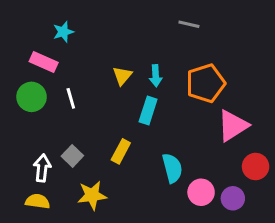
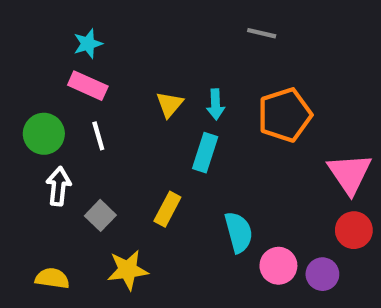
pink rectangle: (44, 62) -> (88, 86), moved
pink triangle: (233, 126) -> (350, 174), moved, turned -32
white arrow: (42, 168) -> (58, 186), moved

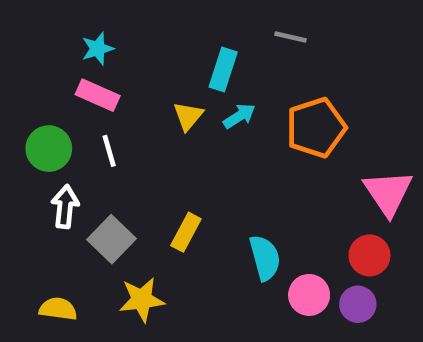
cyan arrow: (216, 104) -> (239, 116), turned -120
cyan rectangle: (205, 153) -> (223, 70), moved
gray square: (100, 215) -> (112, 239), size x1.4
red circle: (354, 230) -> (369, 255), moved

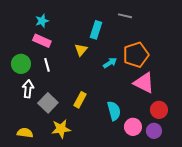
cyan arrow: (239, 116) -> (110, 63), moved
pink triangle: (388, 193) -> (144, 83), moved, turned -30

